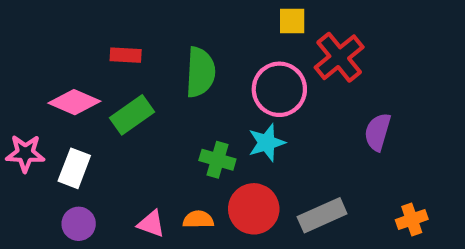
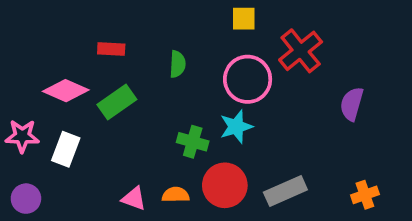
yellow square: (292, 21) -> (244, 19), moved
green semicircle: (200, 72) -> (177, 64), size x0.6
purple semicircle: (378, 132) -> (352, 104), moved
purple circle: (79, 224) -> (26, 199), moved

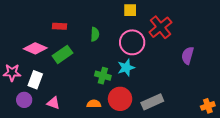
orange cross: (365, 195) -> (208, 106), moved
purple circle: (26, 199) -> (24, 100), moved
pink triangle: (134, 199) -> (53, 103), moved

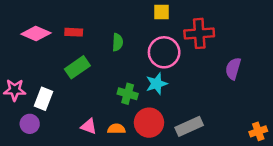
red cross: (160, 27) -> (199, 33), turned 35
pink diamond: (35, 48) -> (36, 33), moved
pink triangle: (53, 103) -> (89, 126), moved

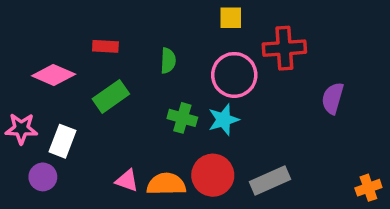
pink diamond: (36, 33) -> (54, 75), moved
green cross: (128, 94) -> (182, 118), moved
orange semicircle: (116, 129) -> (166, 184), size x1.5

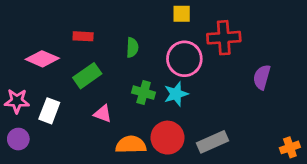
purple circle: (43, 177) -> (18, 139), moved
pink triangle: (127, 181) -> (103, 114), moved

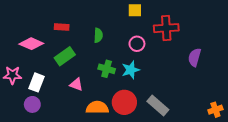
pink circle: (184, 59) -> (137, 44), size x0.6
purple circle: (18, 139) -> (32, 104), moved
gray rectangle: (213, 142) -> (158, 105), turned 65

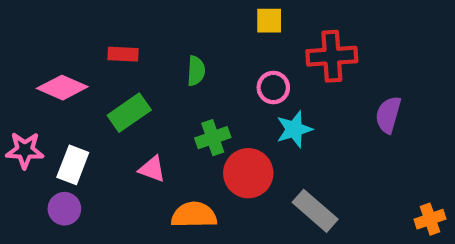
green cross: (107, 69) -> (213, 138), turned -35
cyan star: (131, 70) -> (294, 129), moved
red circle: (124, 102) -> (248, 173), moved

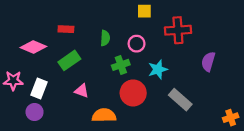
pink circle: (273, 88) -> (137, 44), moved
green cross: (213, 138) -> (121, 65), moved
gray rectangle: (315, 211) -> (180, 100), moved

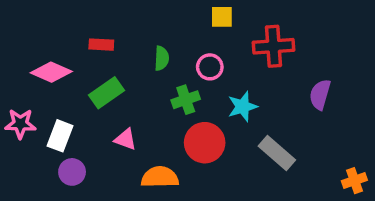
purple circle: (35, 112) -> (72, 172), moved

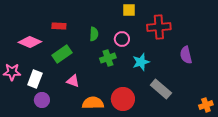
purple semicircle: (320, 94) -> (186, 55), turned -30
red circle: (205, 143) -> (123, 99), moved

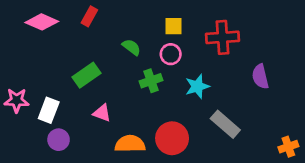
yellow square: (129, 10) -> (173, 26), moved
red rectangle: (59, 26) -> (89, 16), moved, turned -64
green semicircle: (94, 34) -> (131, 47), turned -56
pink diamond: (30, 42) -> (42, 22), moved

